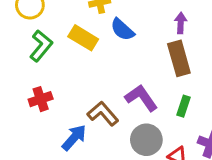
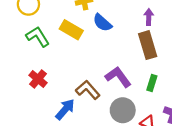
green L-shape: (41, 46) -> (38, 37), turned -70
red cross: (41, 99) -> (38, 79), turned -30

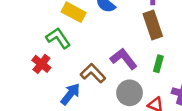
green L-shape: (38, 37) -> (58, 38), moved

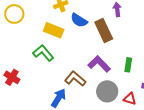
brown rectangle: (153, 25) -> (104, 30), moved
red cross: (41, 64) -> (12, 77), moved

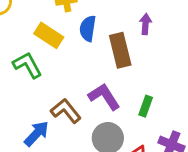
blue semicircle: (79, 20) -> (88, 29), turned 54

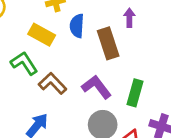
green rectangle: (146, 106) -> (135, 93), size x1.4
brown L-shape: (66, 111) -> (53, 83), moved

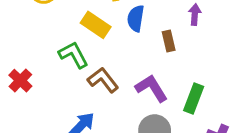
brown rectangle: (108, 43) -> (169, 41), size x0.6

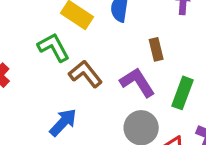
brown rectangle: (169, 41) -> (156, 49), moved

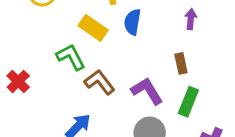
brown rectangle: (156, 49) -> (181, 63), moved

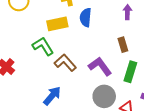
yellow rectangle: (93, 28) -> (57, 24), turned -42

